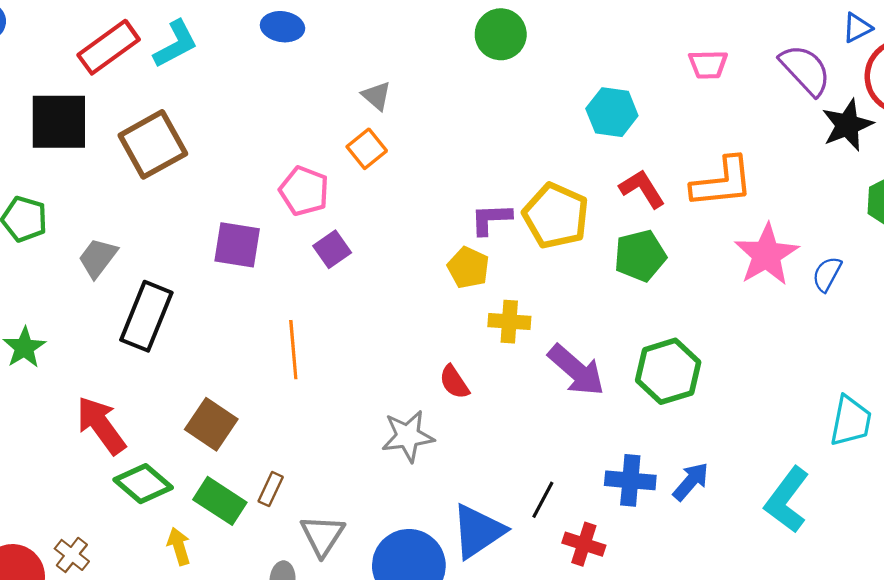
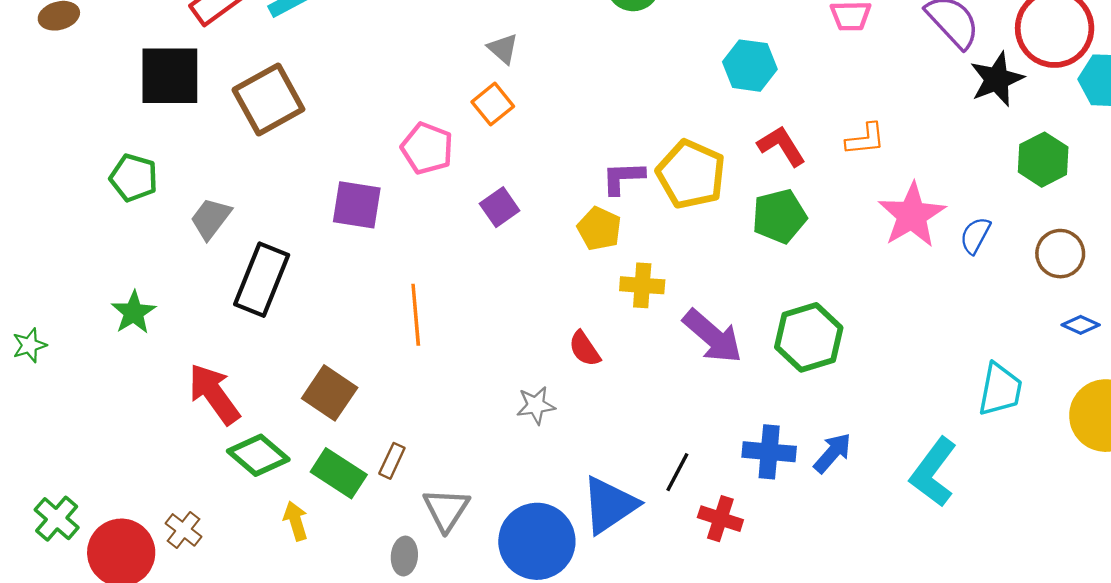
orange L-shape: (722, 182) -> (865, 139), size x0.6
purple square: (332, 249) -> (500, 207), moved
gray star: (408, 436) -> (536, 405), size x0.7

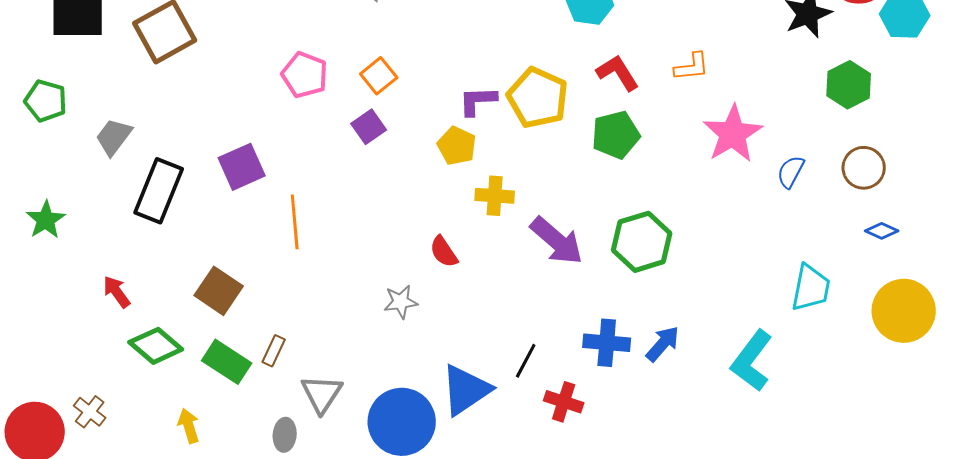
orange square: (493, 104) -> (379, 76), moved
purple square: (357, 205) -> (242, 167), moved, turned -33
blue semicircle: (975, 235) -> (791, 172), moved
red arrow: (214, 394) -> (117, 292), size x0.6
yellow arrow: (296, 521) -> (189, 426), moved

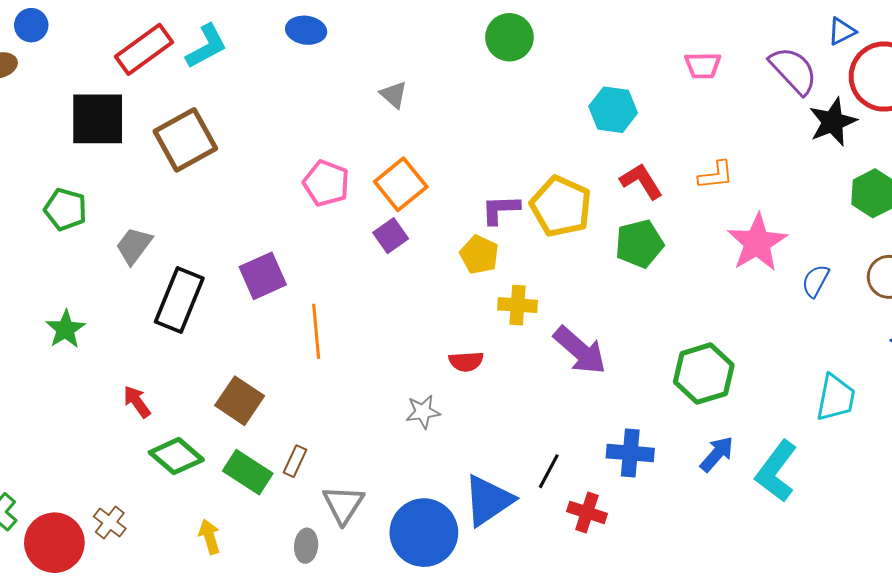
orange square: (379, 76) -> (401, 184), size x1.4
green hexagon: (642, 242) -> (704, 374), moved
red semicircle: (444, 252) -> (466, 361), turned -60
blue arrow: (663, 344) -> (717, 454), moved

